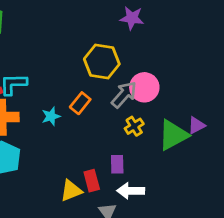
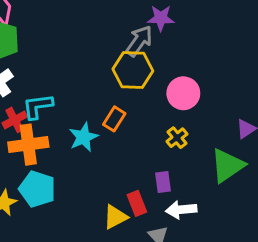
gray arrow: (124, 95) -> (139, 41), moved
cyan star: (51, 116) -> (83, 137), size x1.4
green triangle: (173, 135) -> (227, 166), moved

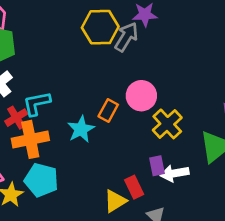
yellow hexagon: (133, 70) -> (100, 27), moved
pink circle: (183, 93) -> (141, 96), moved
yellow cross: (177, 138) -> (167, 124), size x1.5
white arrow: (181, 210) -> (175, 173), moved

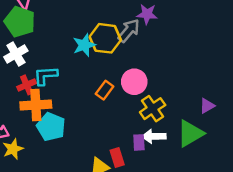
yellow hexagon: (100, 27) -> (105, 38), moved
cyan star: (81, 129) -> (84, 45), moved
white arrow: (175, 173) -> (154, 136), moved
cyan pentagon: (41, 180) -> (51, 127), moved

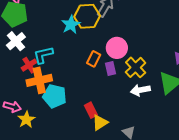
purple rectangle: (139, 142) -> (111, 68), moved
red rectangle: (117, 158) -> (91, 110), moved

